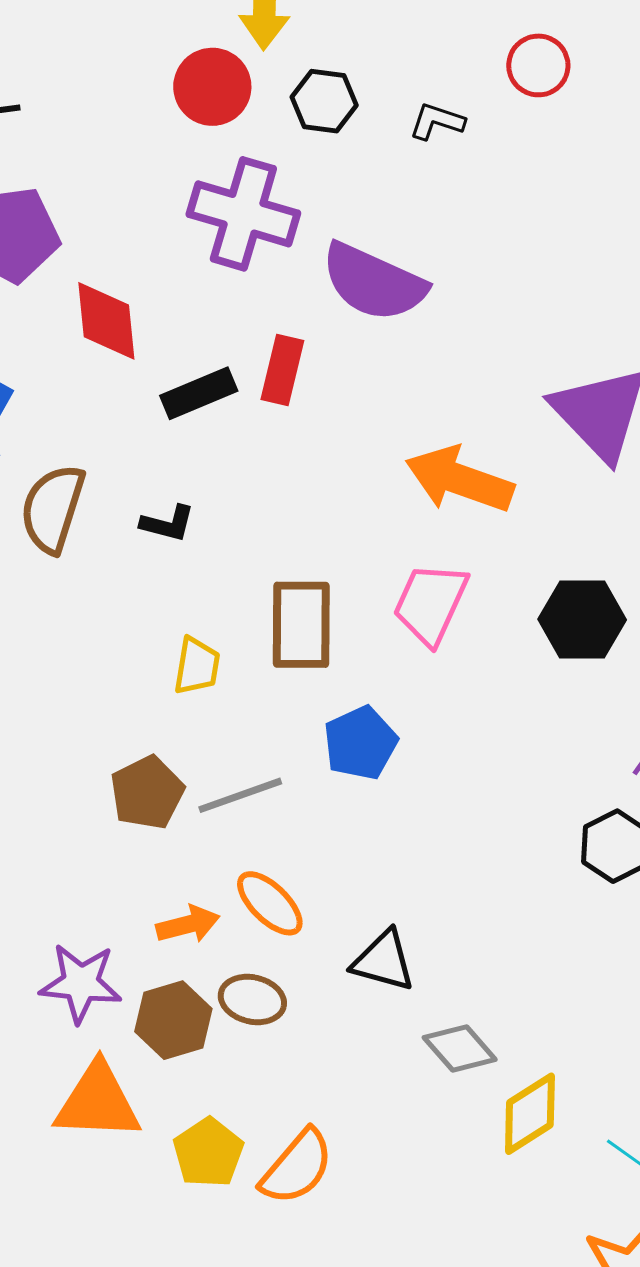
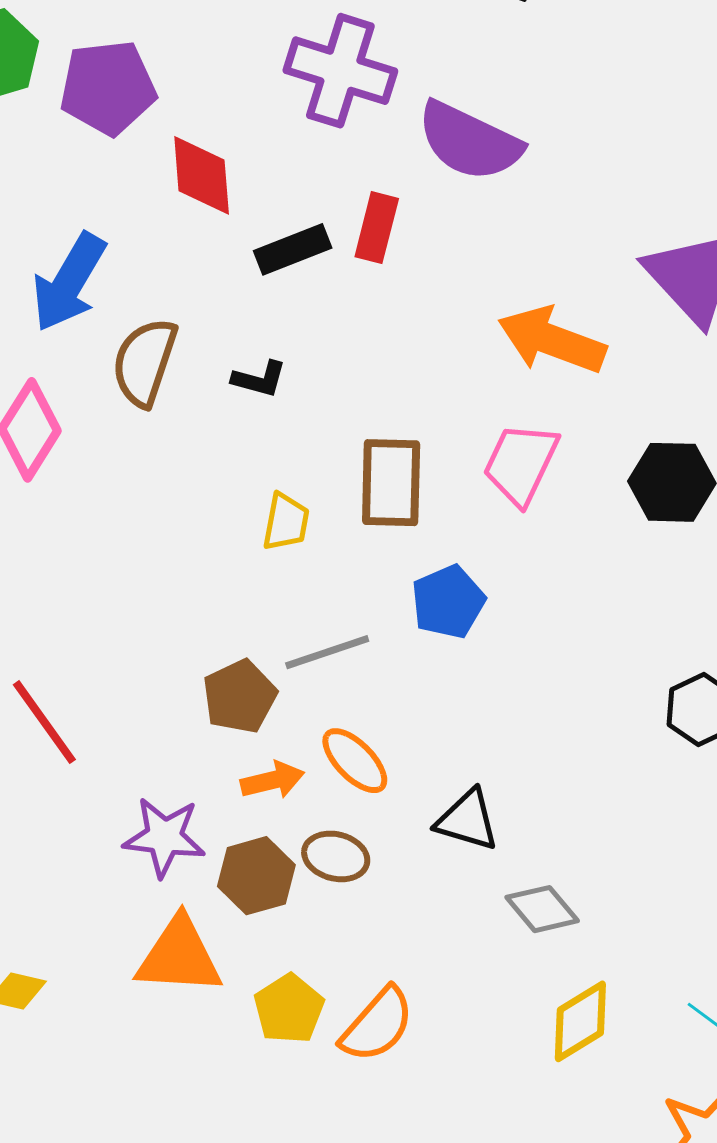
brown pentagon: (147, 793) -> (240, 696), moved
yellow diamond: (530, 1114) -> (580, 1021), moved

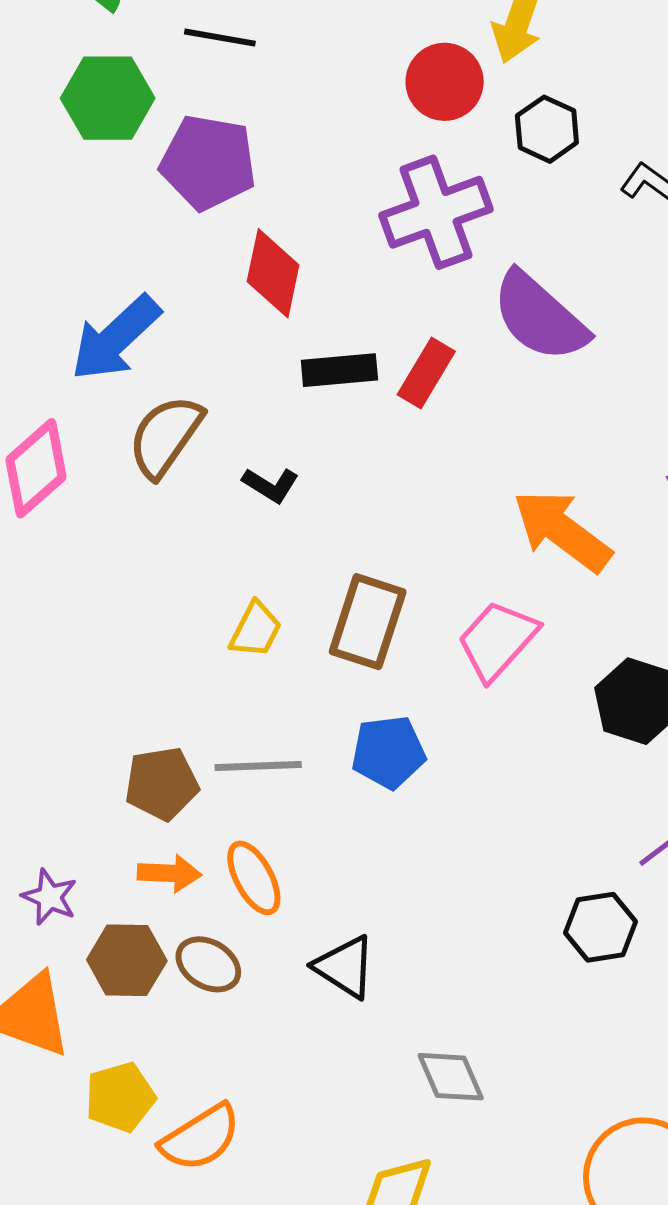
purple cross: (340, 71) -> (436, 212), turned 36
purple star: (164, 837) -> (50, 897), size x0.7
gray diamond: (542, 909) -> (451, 1077), moved

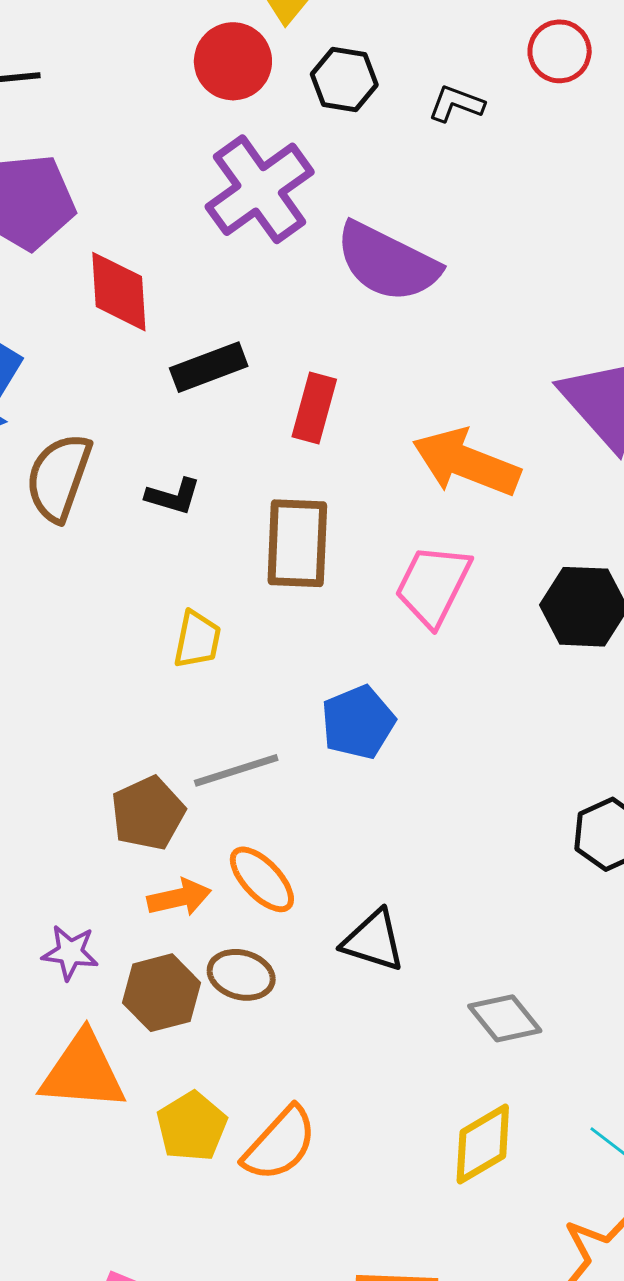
red rectangle: (426, 373) -> (314, 408), moved
brown rectangle: (368, 622) -> (297, 543), moved

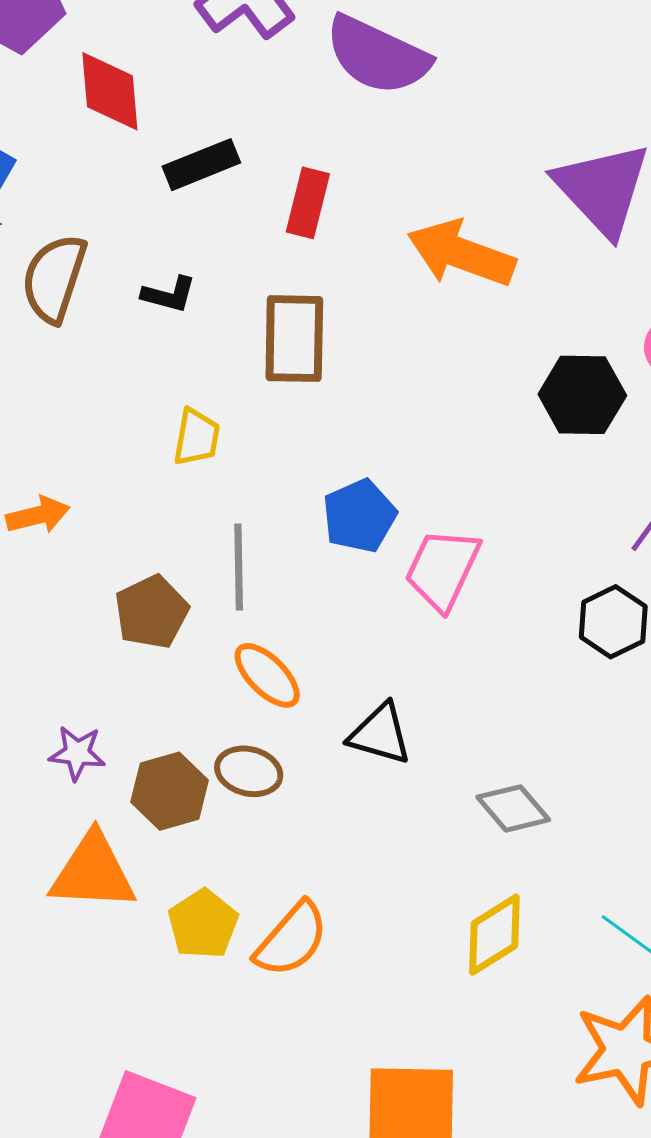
pink trapezoid: (433, 585) -> (443, 569), moved
gray line: (236, 770) -> (239, 567), turned -72
orange arrow: (179, 898) -> (38, 515), moved

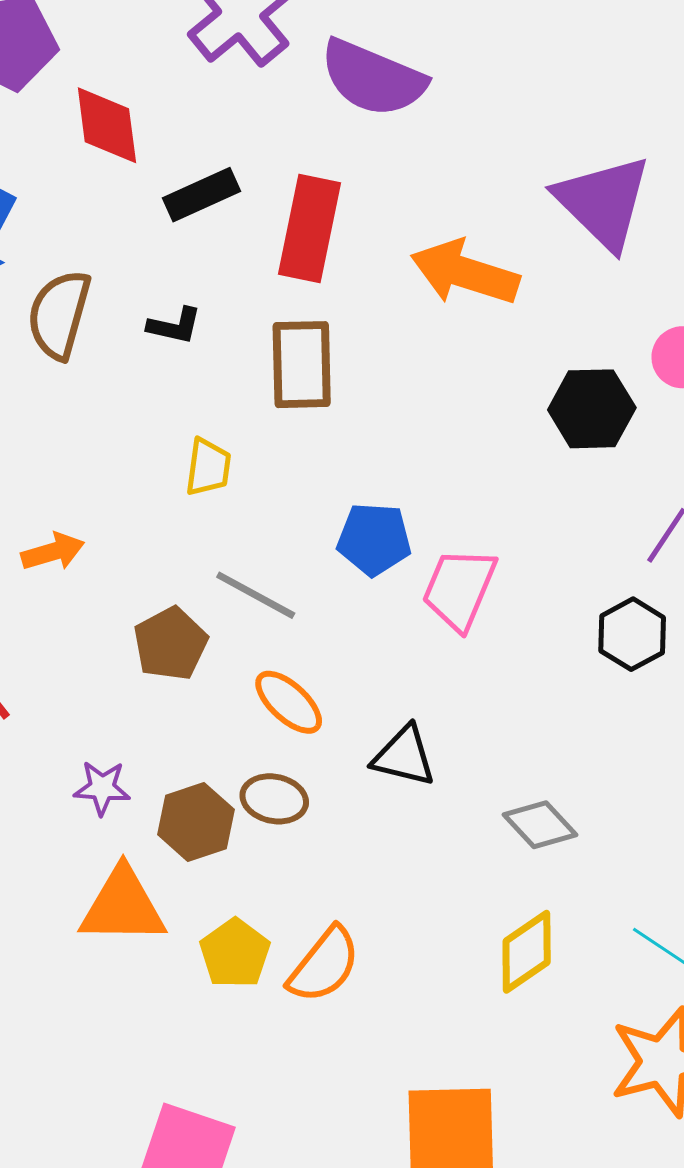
red rectangle: (308, 203) -> (310, 228), size x1.5
blue pentagon: (359, 516) -> (374, 539), turned 30
gray line: (239, 567) -> (256, 595), turned -58

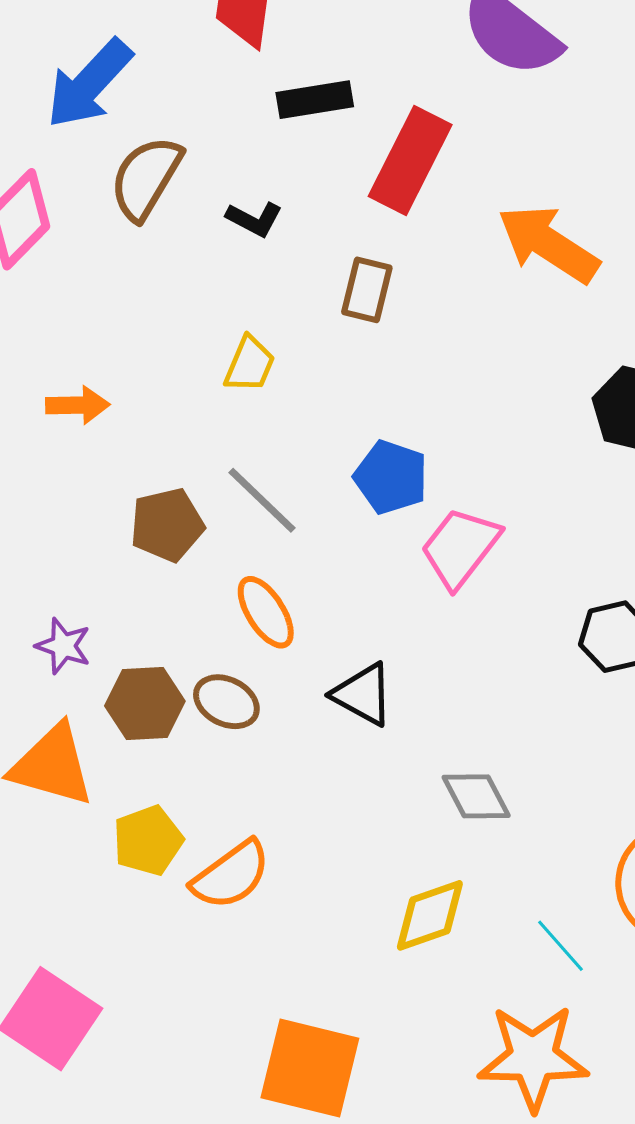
brown rectangle: (302, 365) -> (367, 290), size x0.7

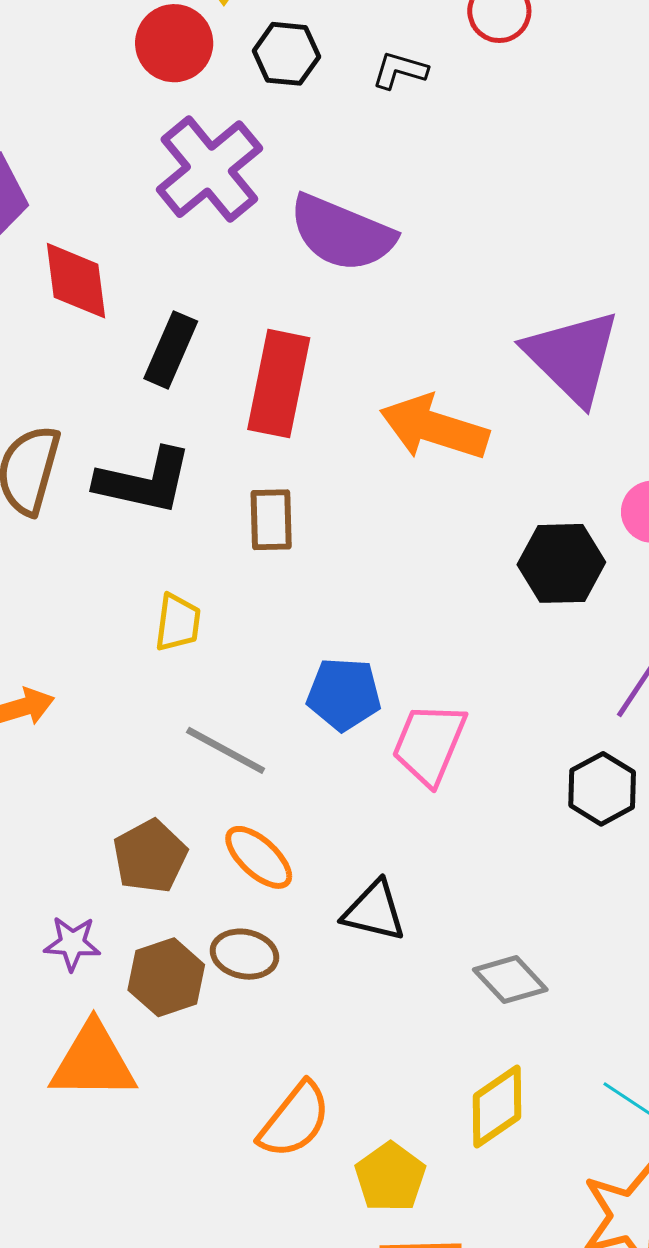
black rectangle: (315, 100) -> (171, 350), turned -42
black L-shape: (254, 219) -> (144, 481), size x1.8
brown pentagon: (167, 525) -> (150, 856), moved
yellow pentagon: (148, 841) -> (390, 1177), moved

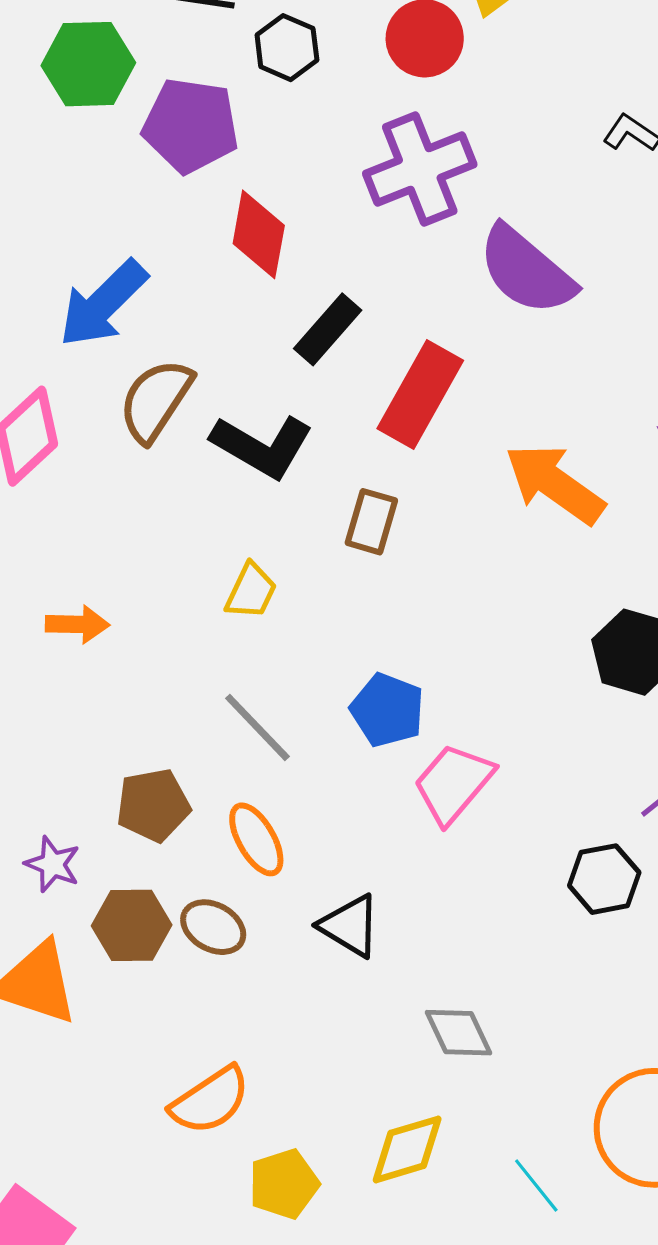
black hexagon: (286, 54) -> (287, 48), moved

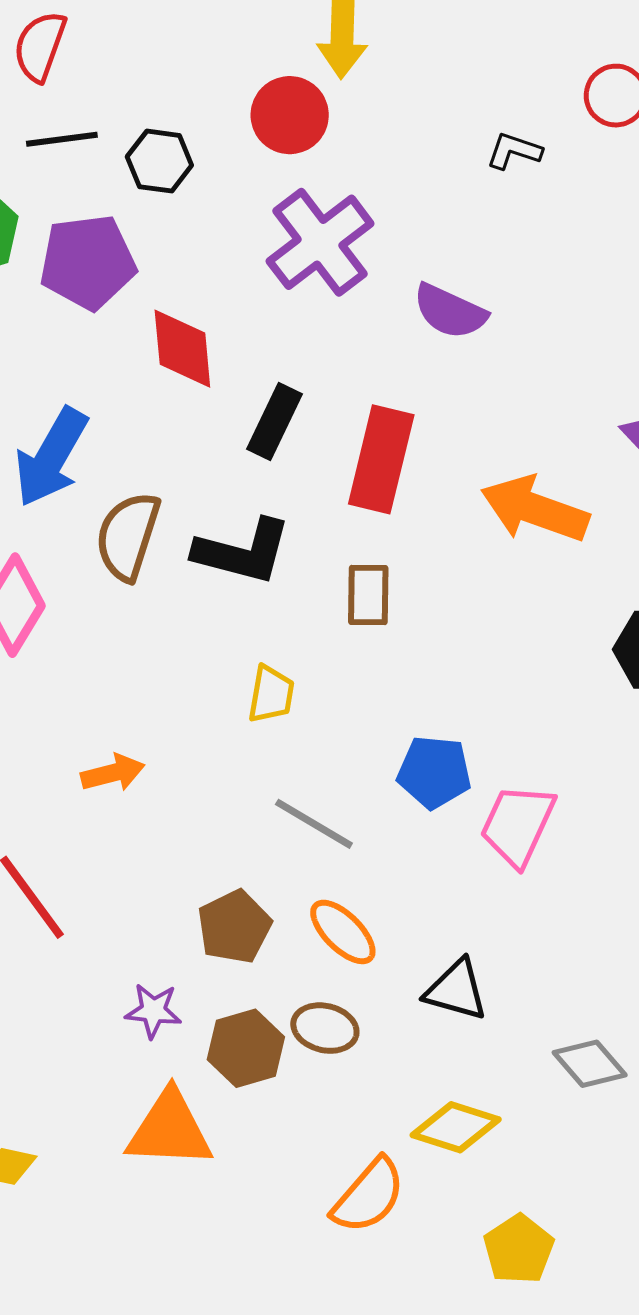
purple semicircle: (526, 270) -> (450, 311), size x0.7
yellow diamond: (407, 1149) -> (456, 1127), moved, turned 50
yellow pentagon: (284, 1184) -> (519, 1249), moved

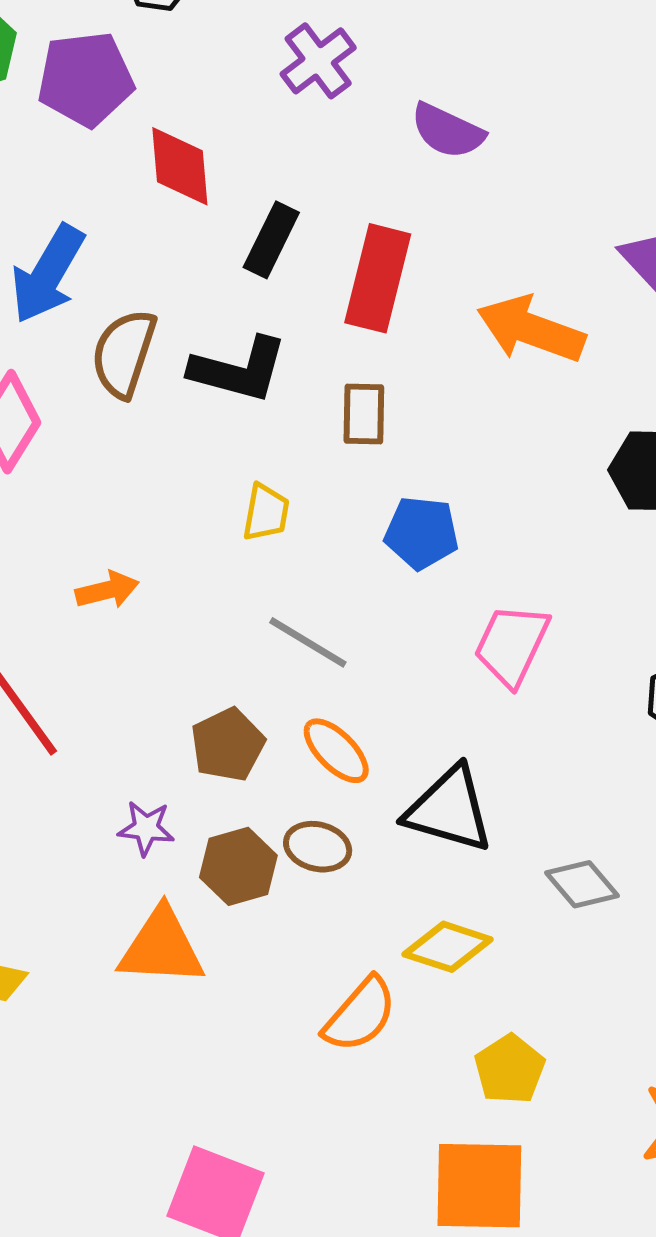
purple cross: (320, 242) -> (318, 61), size x0.7
blue pentagon: (434, 772) -> (422, 533), moved
black triangle: (456, 990) -> (449, 810), size x1.4

